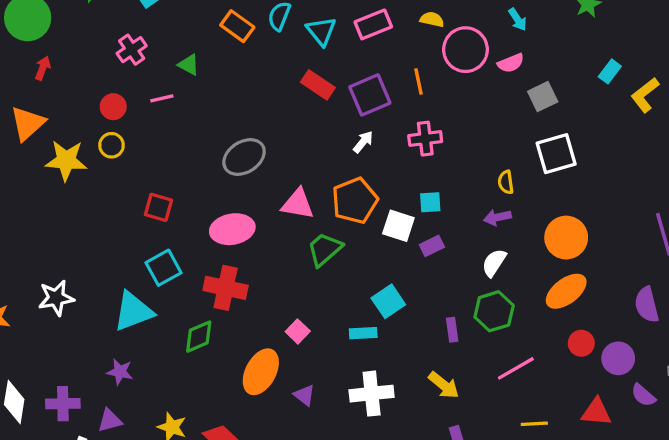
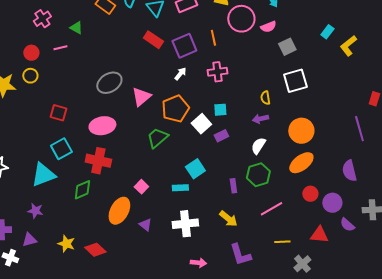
pink triangle: (298, 204) -> (141, 97), moved, turned -50
white square: (398, 226) -> (201, 124), turned 30

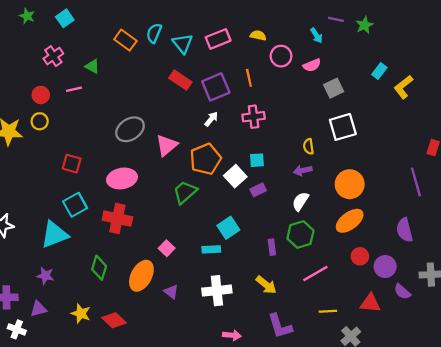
pink circle: (241, 19) -> (281, 56), size x0.7
green diamond: (82, 190) -> (99, 268), moved, turned -50

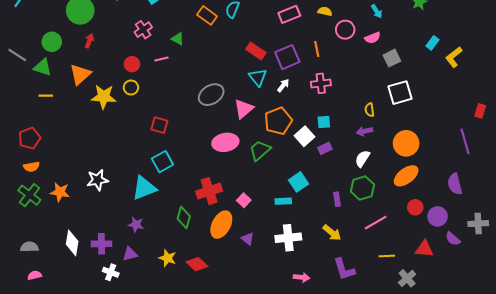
cyan triangle: (183, 43) -> (258, 77), moved
pink ellipse: (122, 178) -> (225, 142), moved
red cross: (117, 219) -> (209, 191), moved, turned -30

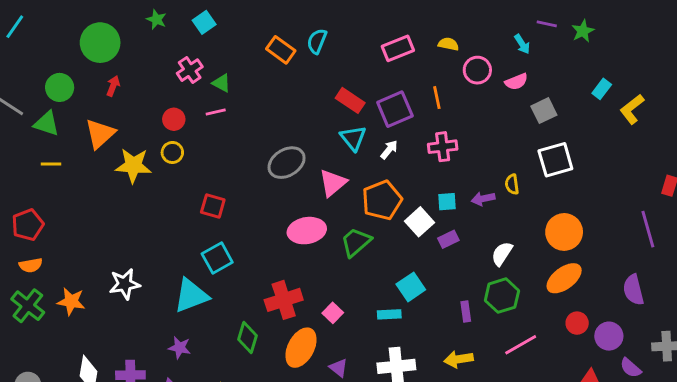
green triangle: (178, 39) -> (221, 83), moved
purple arrow: (364, 131) -> (483, 199), moved
yellow arrow: (332, 233) -> (459, 359), turned 132

